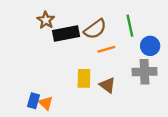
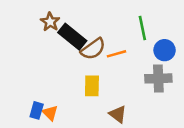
brown semicircle: (95, 29) -> (93, 49), moved
black rectangle: (66, 34) -> (72, 37), turned 50
brown triangle: (107, 85) -> (118, 114), moved

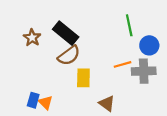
brown star: (50, 22) -> (32, 38), moved
brown semicircle: (93, 49) -> (69, 55), moved
orange line: (117, 54) -> (123, 64), moved

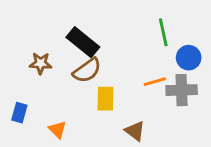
brown star: (32, 38) -> (41, 63), moved, turned -30
blue rectangle: (33, 100) -> (19, 113), moved

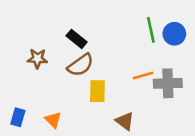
black rectangle: (83, 42) -> (77, 39), size x0.7
blue circle: (189, 58) -> (174, 34), moved
blue rectangle: (19, 113) -> (18, 117), moved

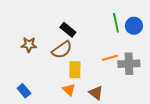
black rectangle: (77, 39) -> (68, 30), moved
blue rectangle: (18, 117) -> (24, 91), moved, turned -56
orange triangle: (53, 120) -> (69, 90), moved

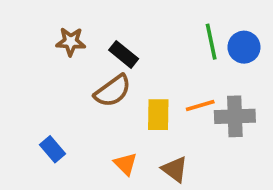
brown star: (29, 45) -> (71, 42), moved
yellow rectangle: (75, 70) -> (158, 115), moved
blue rectangle: (24, 91) -> (52, 149), moved

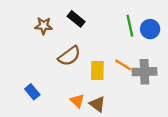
black rectangle: (124, 54) -> (76, 19), moved
orange line: (200, 105) -> (123, 65), turned 48
brown triangle: (175, 169) -> (97, 104), moved

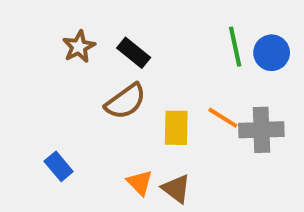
black rectangle: (76, 19) -> (134, 53), moved
brown star: (44, 26) -> (79, 47), turned -30

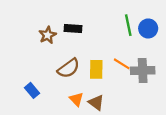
brown star: (79, 47) -> (48, 35), moved
black rectangle: (134, 53) -> (73, 28), turned -35
brown semicircle: (126, 101) -> (69, 68), moved

